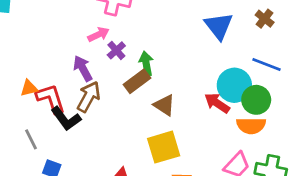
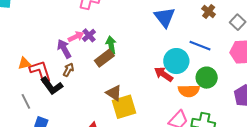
brown cross: (265, 19) -> (209, 11), moved
pink arrow: (99, 34) -> (76, 37), moved
brown arrow: (89, 97) -> (68, 70), size x0.6
green circle: (256, 100) -> (207, 78), moved
brown triangle: (164, 105) -> (114, 93), moved

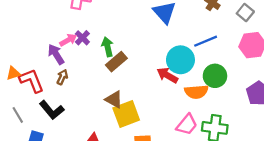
blue line: (200, 46) -> (206, 41), turned -40
brown rectangle: (104, 58) -> (116, 62), moved
black L-shape: (52, 86) -> (52, 110), moved

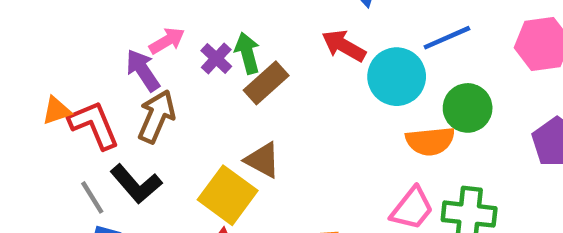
purple cross: (82, 38) -> (216, 58), moved
red arrow: (167, 75) -> (344, 46), moved
brown arrow: (62, 77) -> (156, 116), size x1.6
yellow square: (126, 114) -> (228, 195), moved, turned -32
gray line: (18, 115) -> (92, 197), moved

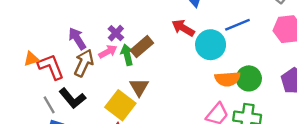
pink arrow: (167, 41) -> (108, 52), moved
green arrow: (247, 53) -> (127, 55), moved
green circle: (468, 108) -> (249, 78), moved
brown triangle: (263, 160) -> (139, 87), turned 30

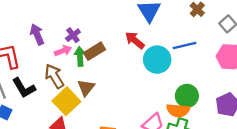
brown arrow: (84, 63) -> (54, 76), moved, turned -65
orange semicircle: (227, 79) -> (178, 110), moved

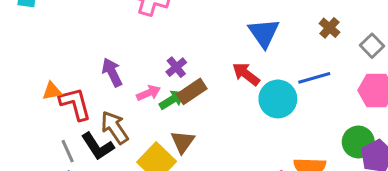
purple cross: (73, 35) -> (176, 67), moved
green arrow: (80, 56) -> (172, 100), turned 66
brown arrow: (54, 76) -> (115, 127), moved
green circle: (187, 96) -> (358, 142), moved

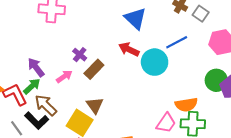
gray square: (372, 46) -> (201, 14), moved
green arrow: (172, 100) -> (32, 86), moved

